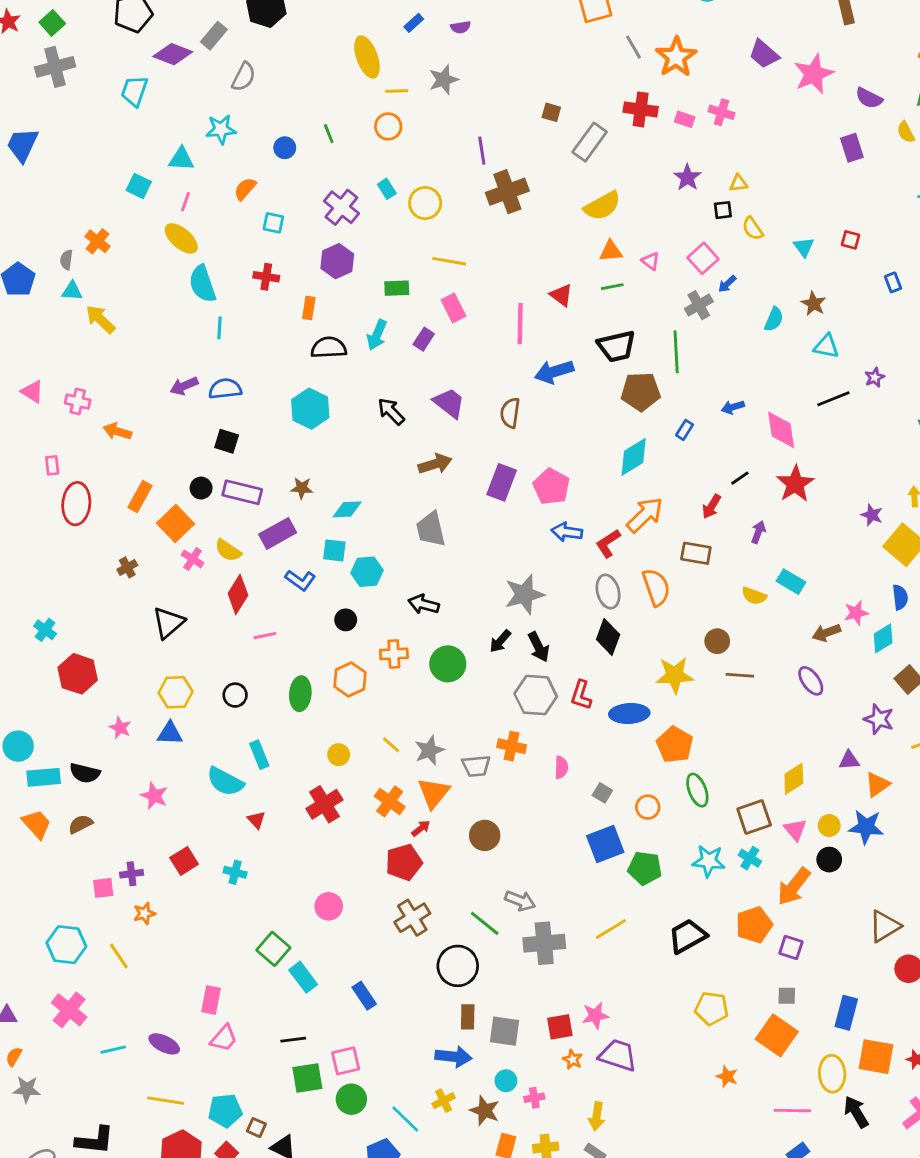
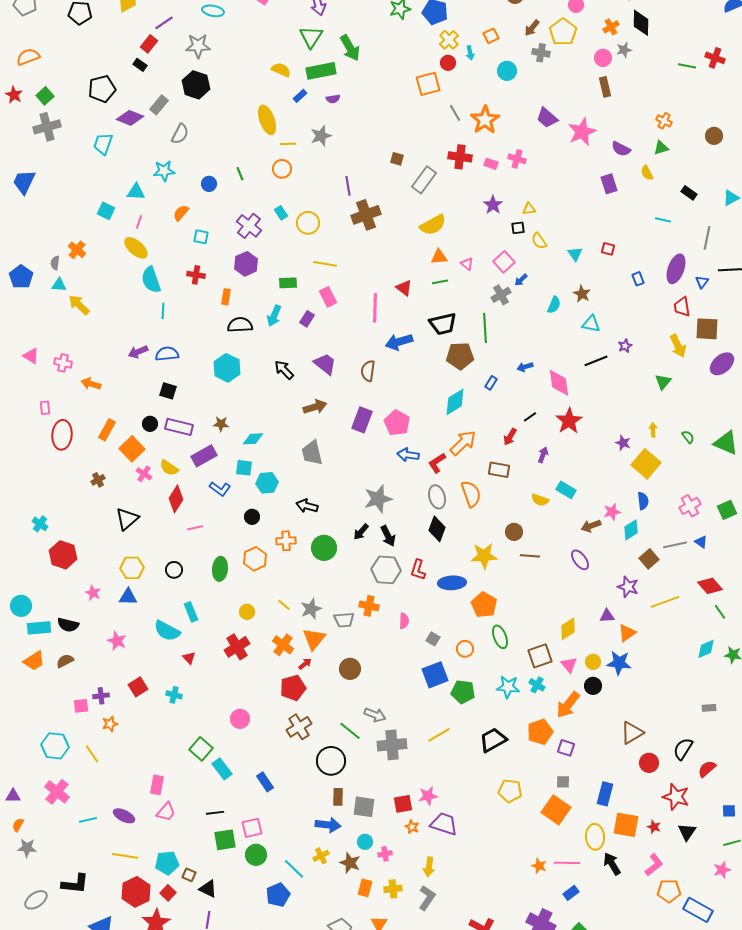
orange trapezoid: (37, 824) -> (34, 661), turned 100
orange star: (727, 1077) -> (539, 866), moved

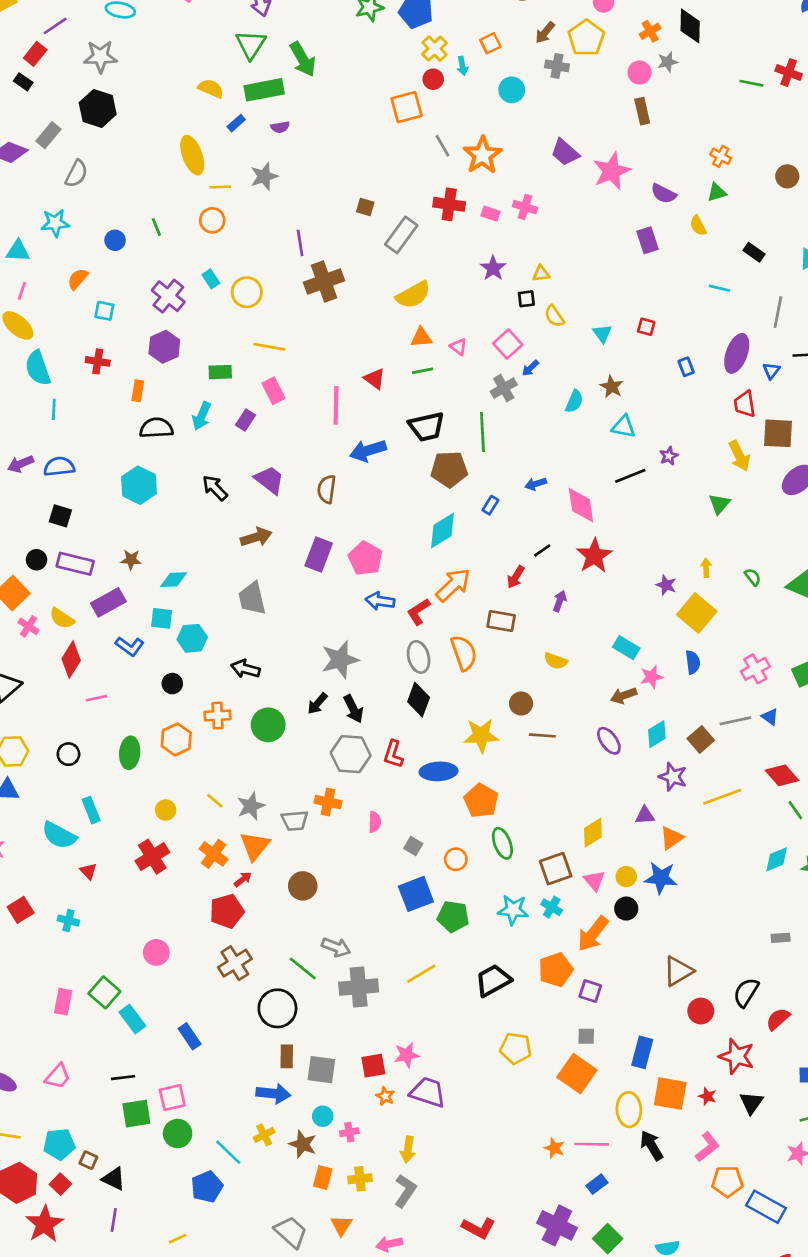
cyan rectangle: (566, 490) -> (626, 648), moved
cyan diamond: (631, 530) -> (657, 734), moved
pink rectangle: (157, 785) -> (63, 1002), moved

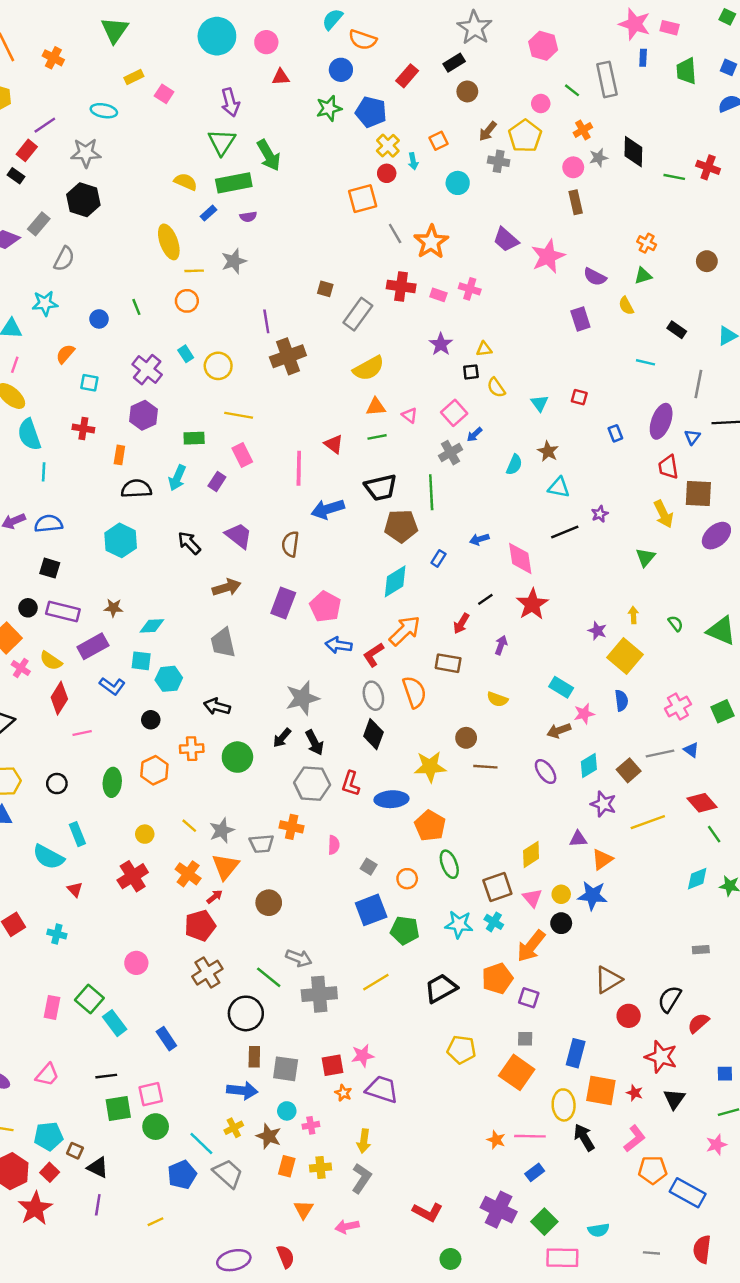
black diamond: (690, 26) -> (633, 152), moved
gray trapezoid: (291, 1232) -> (228, 1174), moved

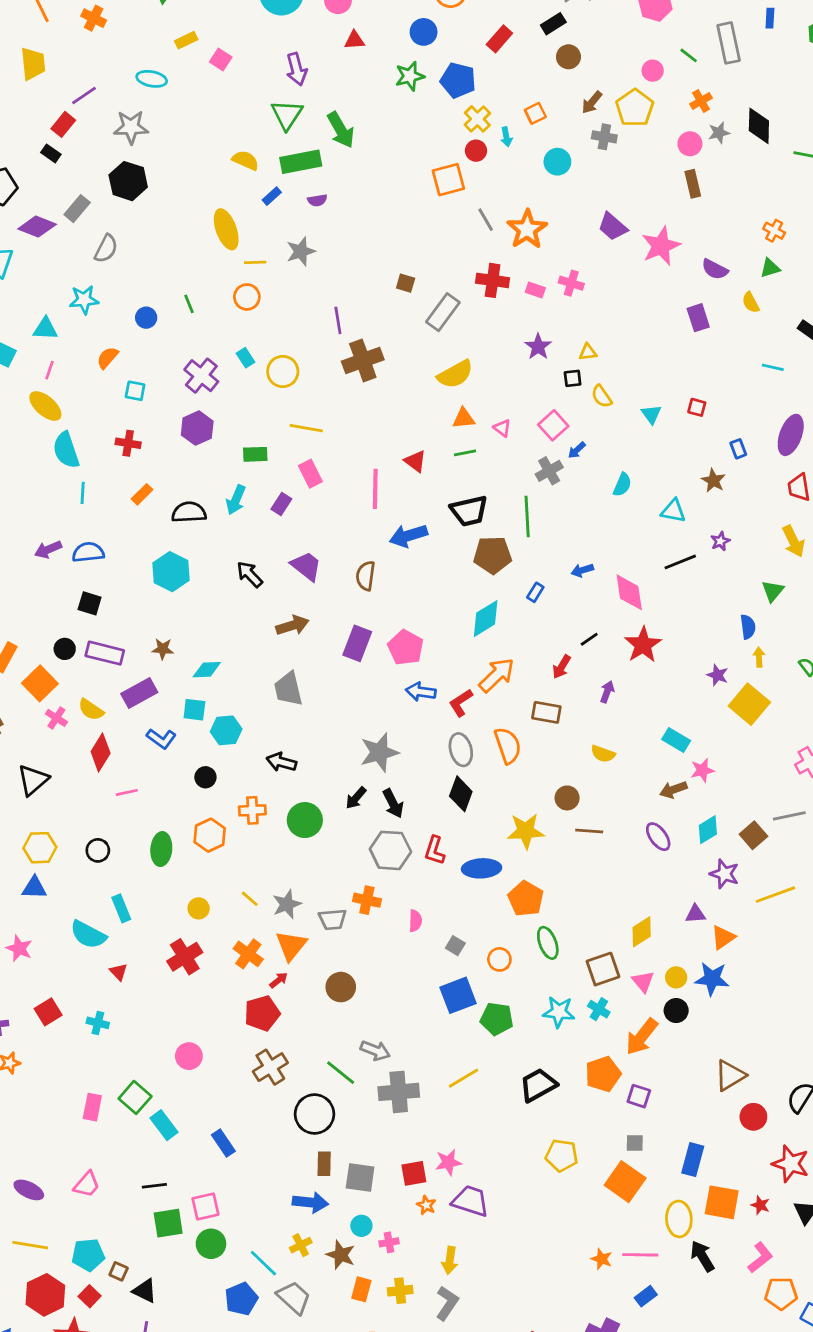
brown star: (548, 451) -> (713, 481), moved
orange rectangle: (119, 455) -> (142, 494), moved, turned 36
blue semicircle: (621, 701) -> (748, 627), moved

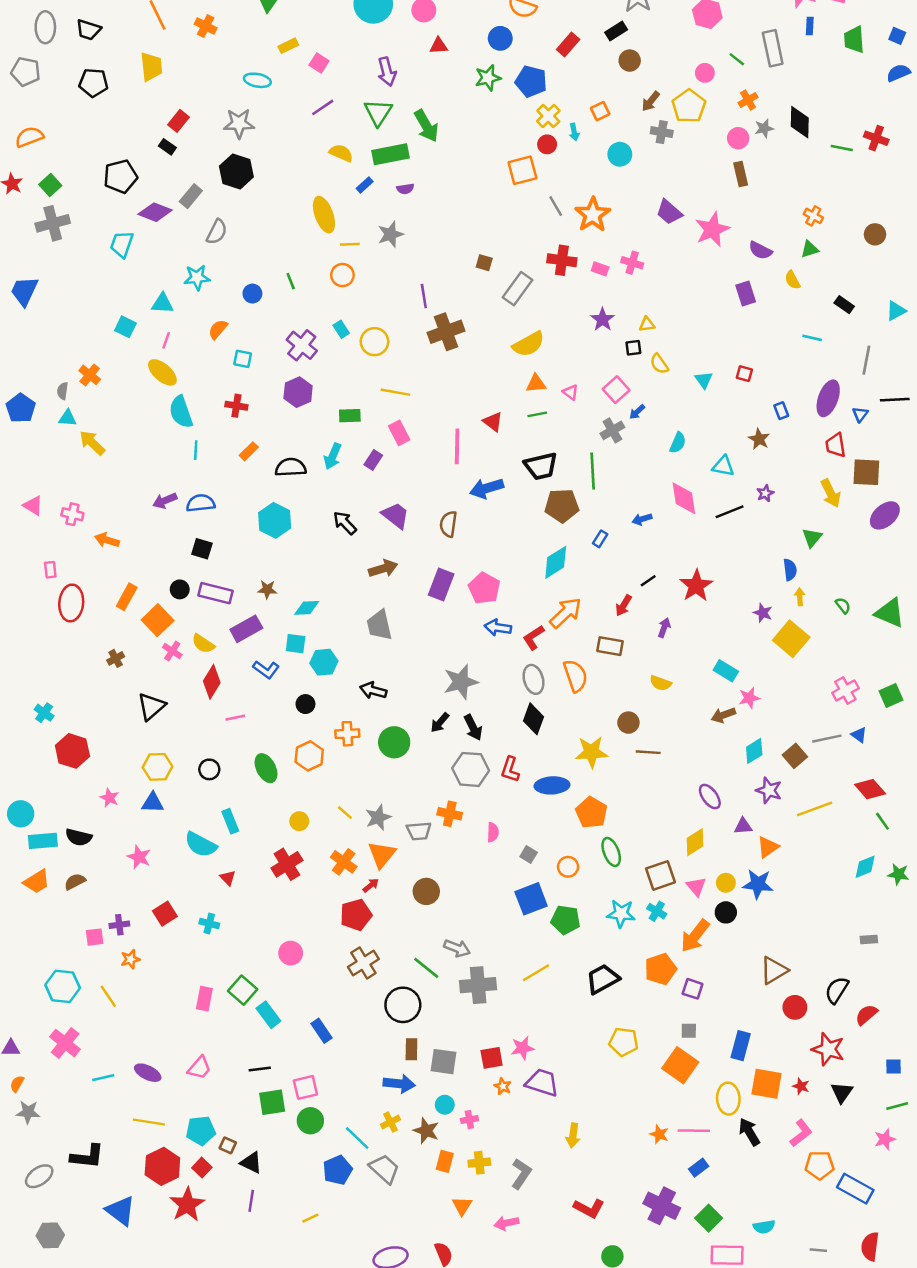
purple line: (84, 95) -> (323, 107), moved
pink diamond: (629, 592) -> (684, 498), moved
purple ellipse: (658, 837) -> (710, 797), moved
green ellipse: (161, 849) -> (266, 768), turned -32
yellow arrow: (450, 1260) -> (573, 1136), moved

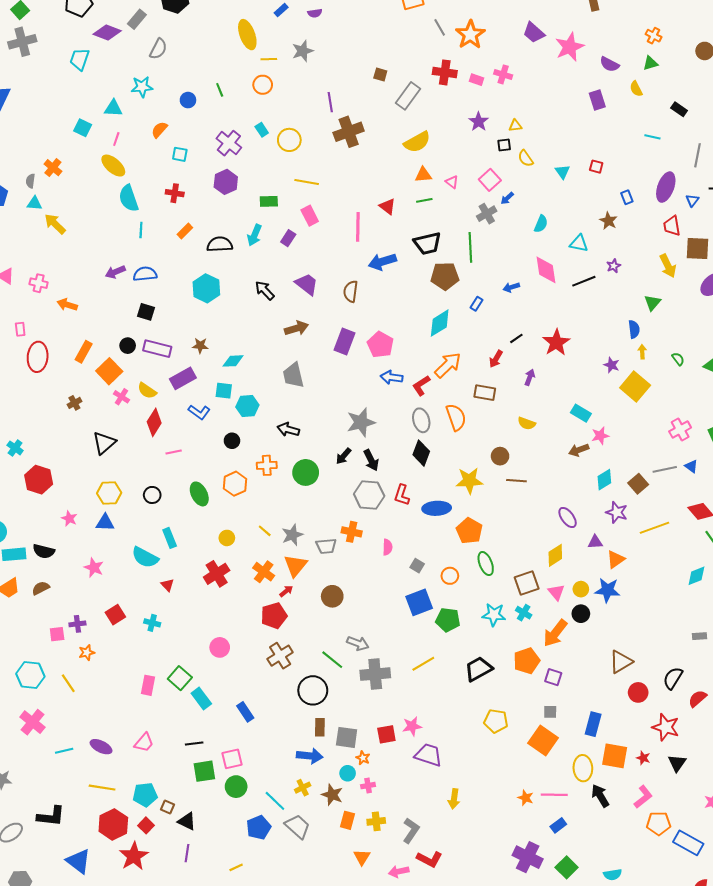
orange star: (503, 1086) -> (363, 758), moved
red L-shape: (589, 1208) -> (429, 859), moved

